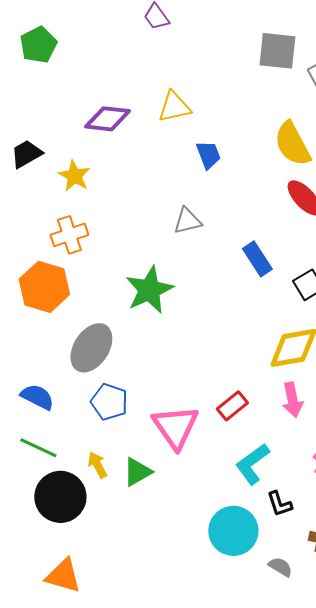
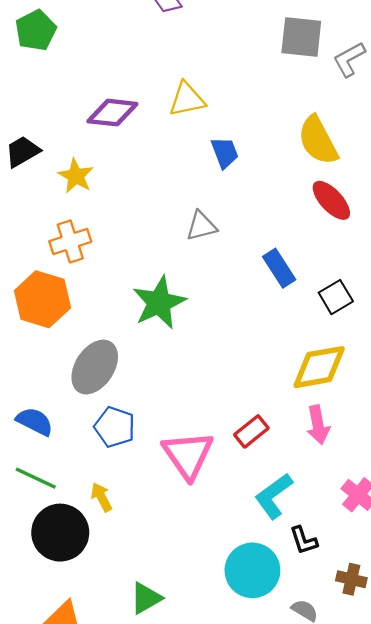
green triangle: (137, 472) -> (146, 598), moved

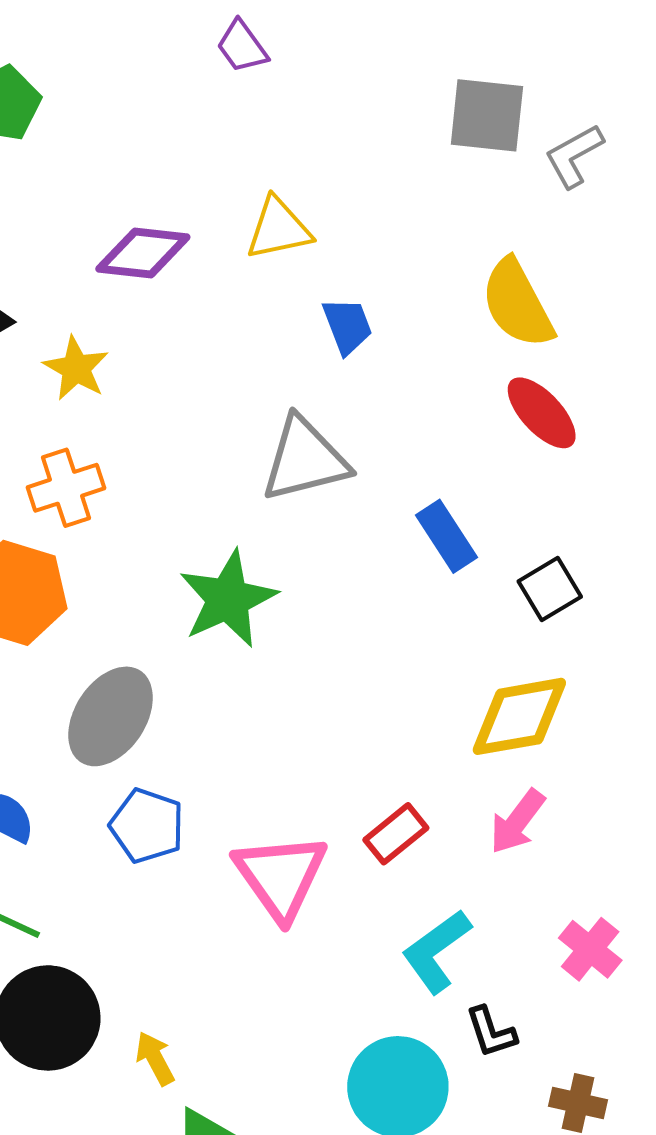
gray triangle: (201, 226) -> (305, 459), size x1.6
pink arrow: (318, 425) -> (517, 822), turned 48
yellow arrow: (101, 497) -> (155, 1058), moved

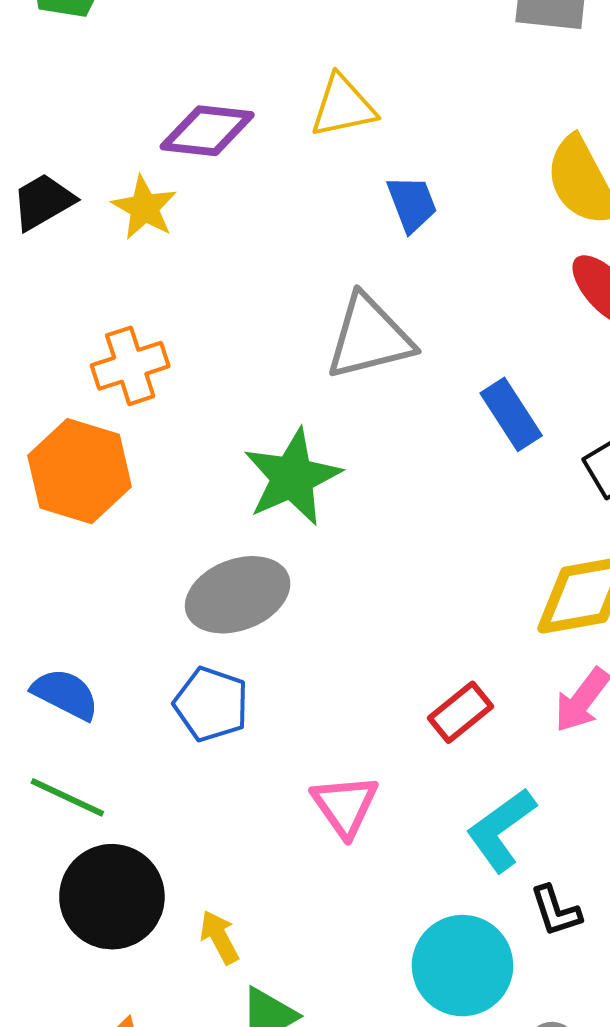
yellow star: (76, 368) -> (144, 208), moved
gray ellipse: (111, 716) -> (238, 595), moved, turned 36
pink triangle: (281, 876) -> (345, 805), moved, size x0.7

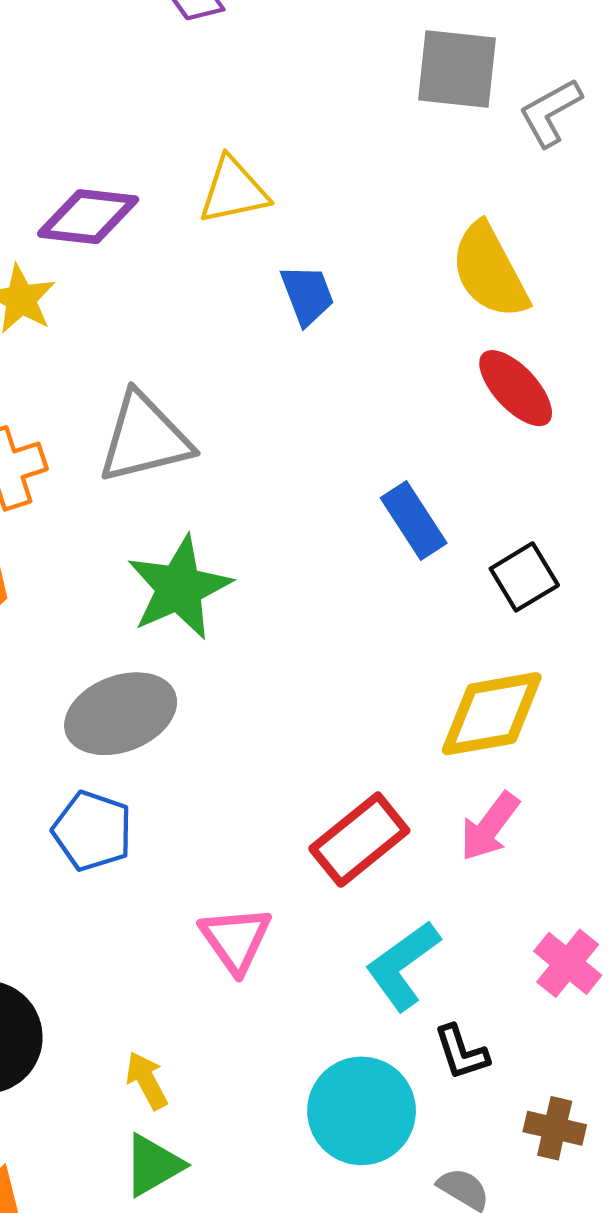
gray triangle: (369, 337) -> (144, 438), moved
red rectangle: (460, 712) -> (359, 840), size x1.4
yellow arrow: (219, 937) -> (147, 1080), moved

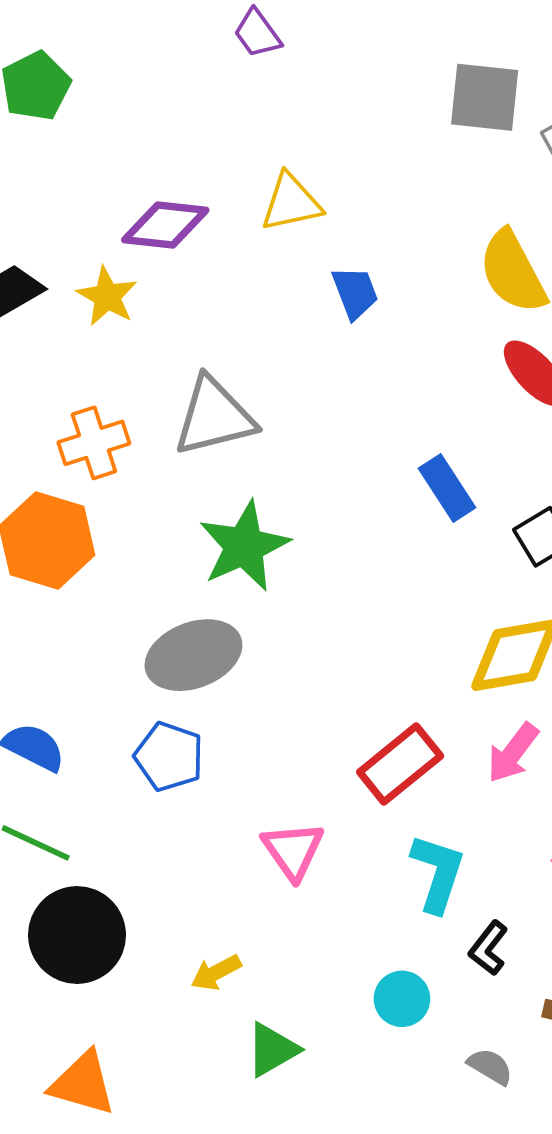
cyan L-shape: (403, 965) -> (438, 873), turned 144
black L-shape: (461, 1052) -> (488, 948), turned 56
yellow arrow: (147, 1080) -> (216, 973), turned -90
cyan circle: (362, 1111) -> (402, 999), size x0.6
green triangle: (153, 1165) -> (272, 1050), moved

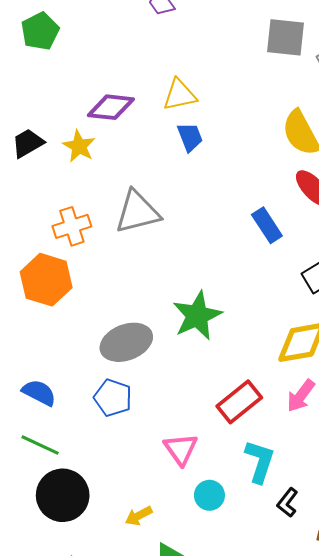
blue trapezoid: (355, 293) -> (190, 137), moved
blue rectangle: (447, 488) -> (267, 225), moved
green star: (244, 546) -> (197, 316), moved
cyan circle: (402, 999) -> (209, 495), moved

